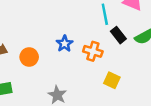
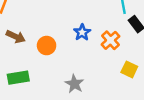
orange cross: (93, 51) -> (110, 40), turned 30

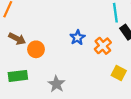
orange circle: (47, 46) -> (36, 49), moved
gray star: (74, 84) -> (56, 84), moved

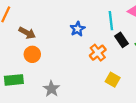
blue star: (77, 38) -> (78, 29), moved
brown arrow: (17, 39) -> (27, 33), moved

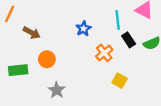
orange circle: (32, 54) -> (47, 59), moved
green rectangle: (14, 80) -> (18, 70), moved

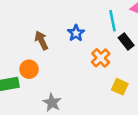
brown arrow: (32, 33) -> (41, 40), moved, turned -140
orange circle: (47, 59) -> (29, 69), moved

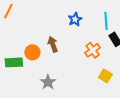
blue star: (76, 33) -> (75, 19), moved
brown arrow: (41, 40) -> (53, 44), moved

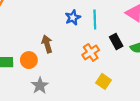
cyan line: (106, 21) -> (95, 20), moved
orange circle: (32, 52) -> (29, 60), moved

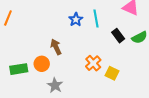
orange cross: (91, 52) -> (93, 63), moved

